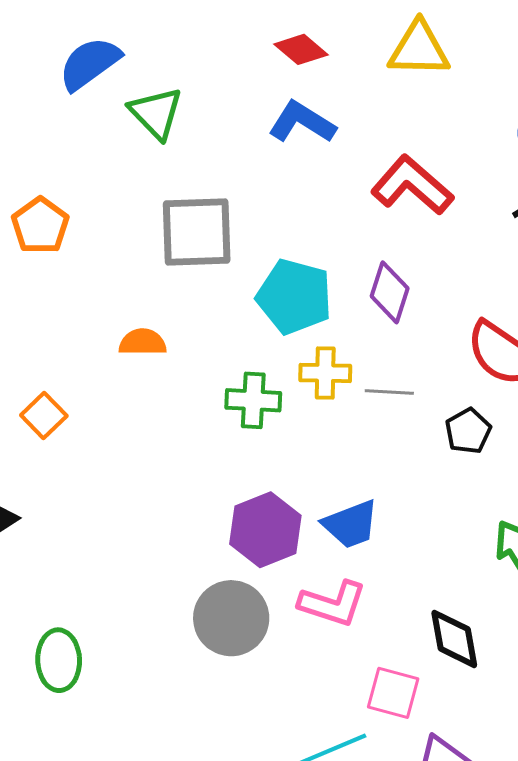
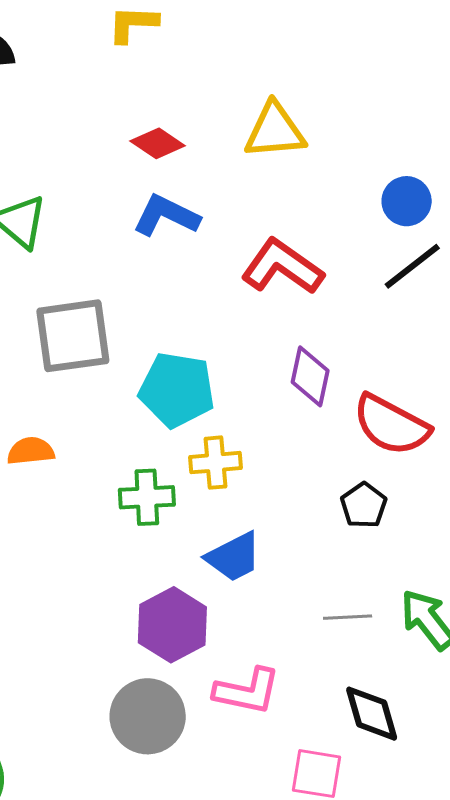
purple diamond: (390, 292) -> (310, 376), moved
gray line: (389, 392) -> (348, 617), moved
blue trapezoid: (351, 524) -> (234, 557), moved

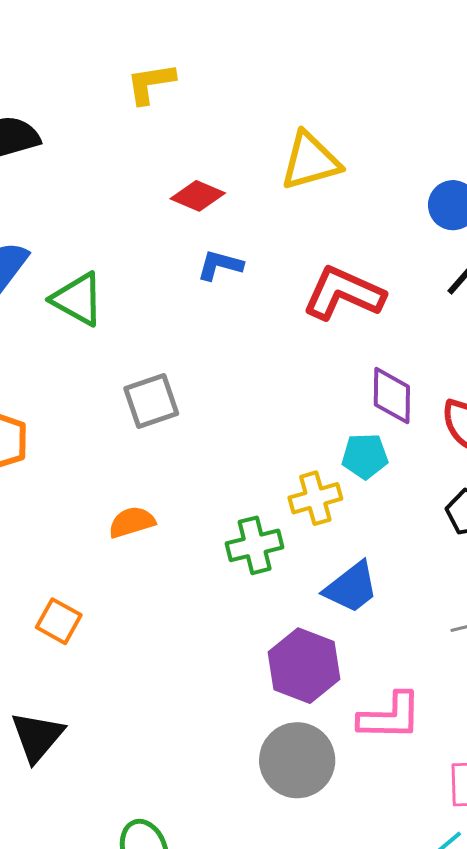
blue L-shape: (166, 216) -> (220, 265), size x0.7
gray square: (73, 336) -> (151, 401), size x0.7
cyan pentagon: (177, 390) -> (365, 456), moved, size x0.6

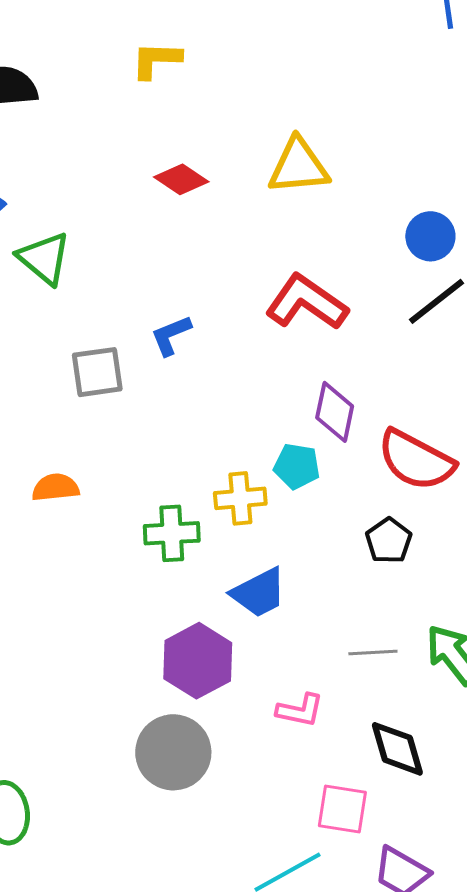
blue L-shape: (220, 265) -> (171, 335), moved, turned -48
pink L-shape: (390, 717) -> (300, 710), moved, size x0.7

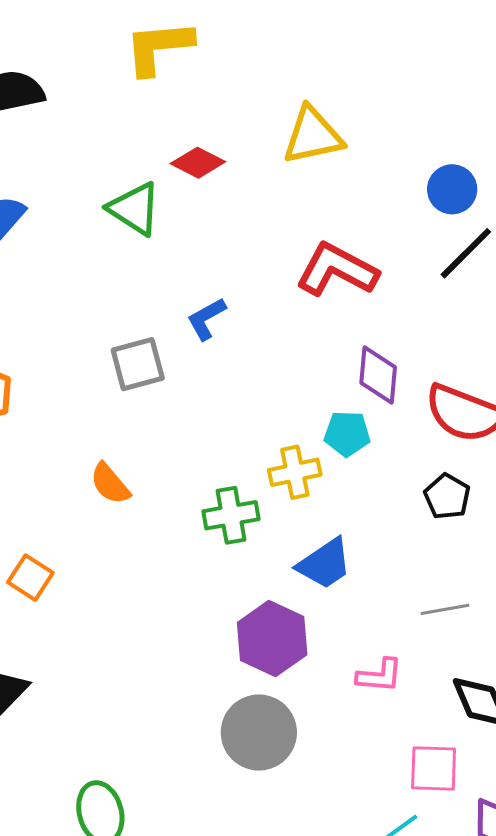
yellow L-shape: (156, 60) -> (159, 47), size x1.4
green triangle: (44, 258) -> (134, 209), moved
orange semicircle: (55, 487) -> (110, 484), turned -117

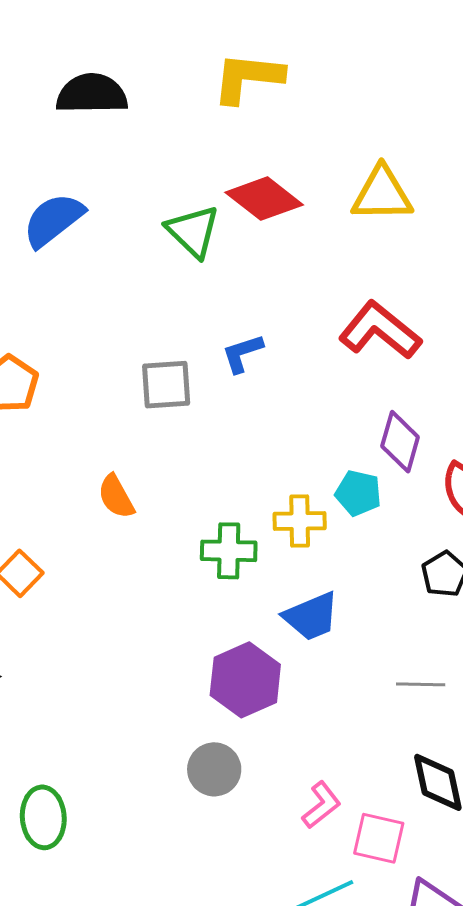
red diamond: (198, 163) -> (264, 199), size x1.4
pink L-shape: (380, 676) -> (321, 805), moved, turned -54
gray circle: (259, 732) -> (214, 769), size x0.7

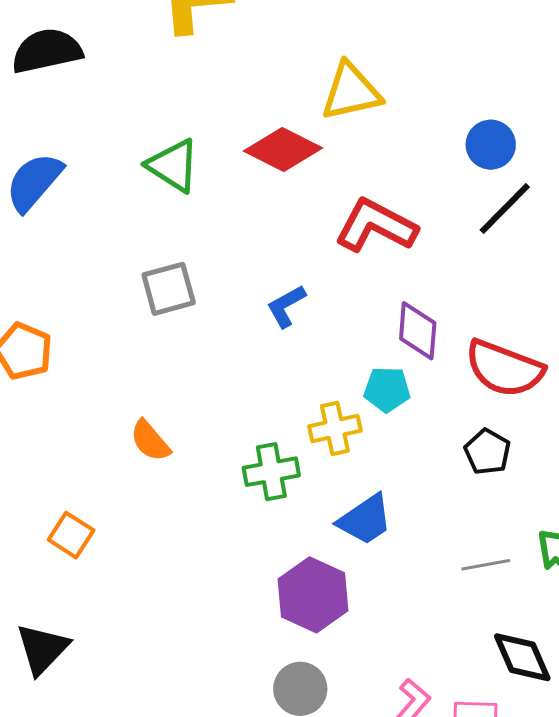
red diamond: (264, 199) -> (283, 149), moved
blue L-shape: (242, 353) -> (286, 306), moved
gray square: (166, 385) -> (169, 289), moved

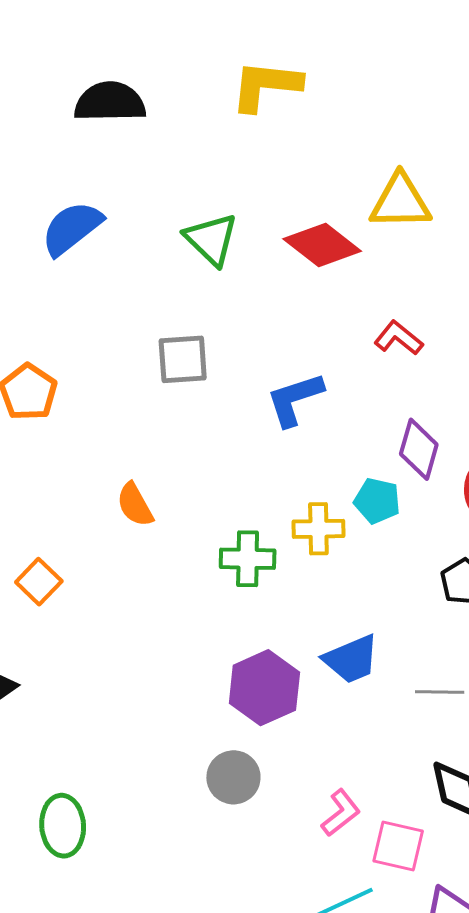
red L-shape: (376, 226) -> (398, 338), size x0.6
blue L-shape: (286, 306) -> (295, 399), size x1.4
blue trapezoid: (365, 520) -> (351, 659), moved

